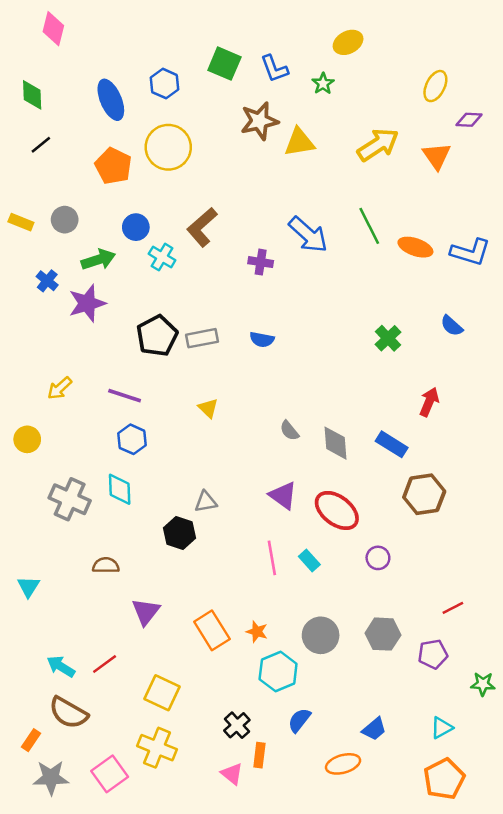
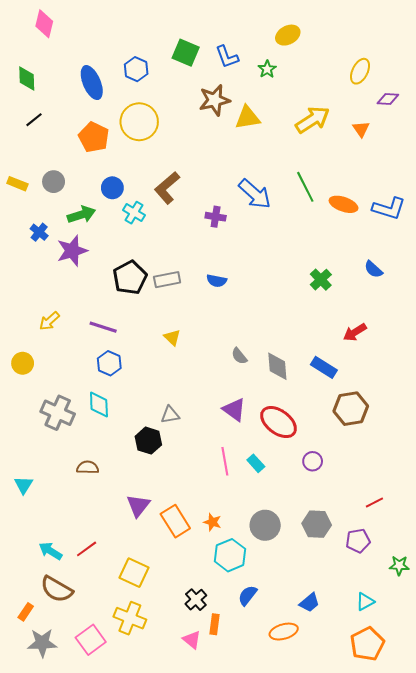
orange triangle: (437, 156) -> (361, 129), size x0.7
red arrow: (429, 402) -> (355, 332), turned -145
purple triangle: (146, 612) -> (138, 506), moved

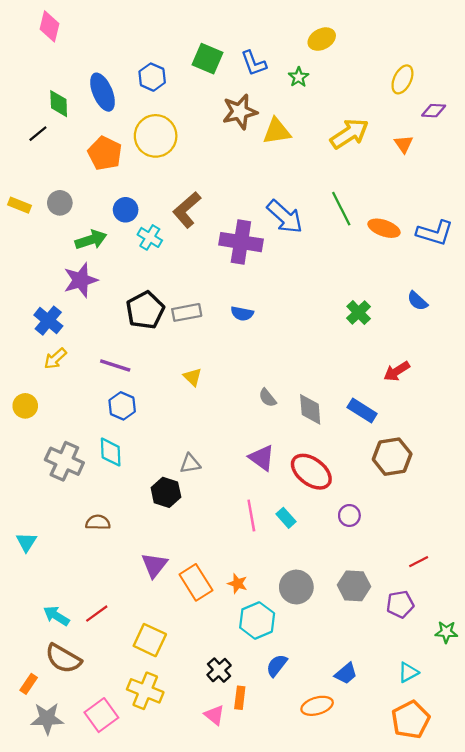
green diamond: (27, 78) -> (59, 104), moved
purple cross: (216, 217) -> (241, 242), size x1.8
blue cross: (39, 232) -> (48, 321), moved, size x1.4

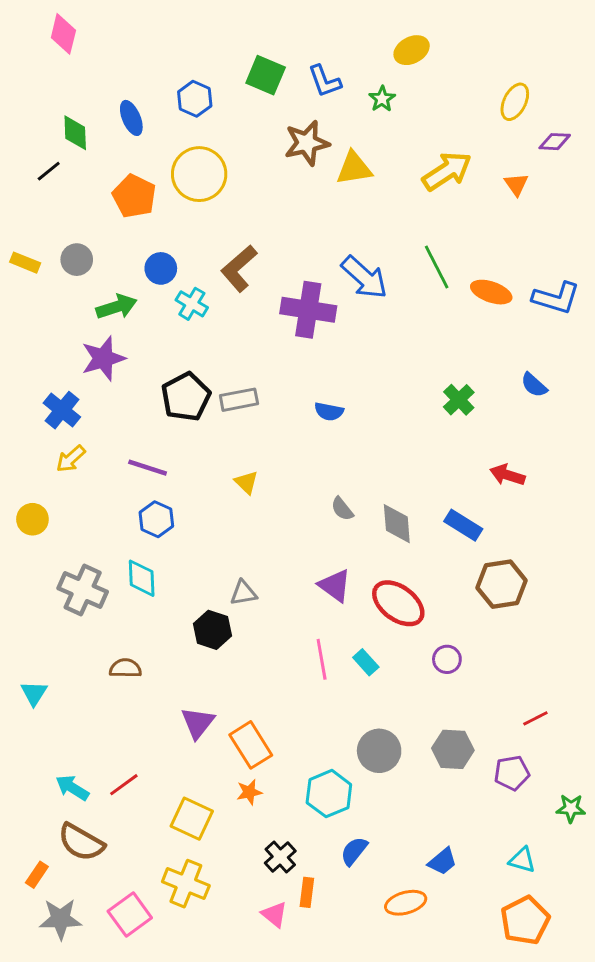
blue ellipse: (103, 92) -> (131, 118), size x0.7
blue semicircle: (242, 314) -> (329, 412), moved
red arrow: (397, 371) -> (507, 475), turned 50
orange star: (237, 584) -> (249, 792), moved, turned -30
cyan triangle: (408, 672) -> (522, 860), turned 45

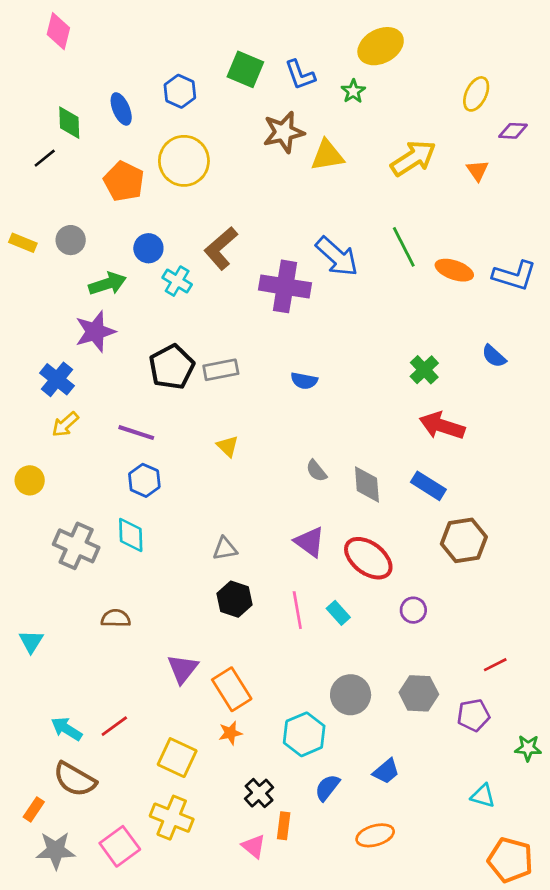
yellow ellipse: (412, 50) -> (381, 46), size x1.4
red arrow: (507, 475) -> (442, 426), moved, size x1.4
black hexagon: (212, 630) -> (234, 599), moved
blue trapezoid: (443, 861) -> (386, 771), moved
orange pentagon: (525, 920) -> (510, 860), moved, turned -30

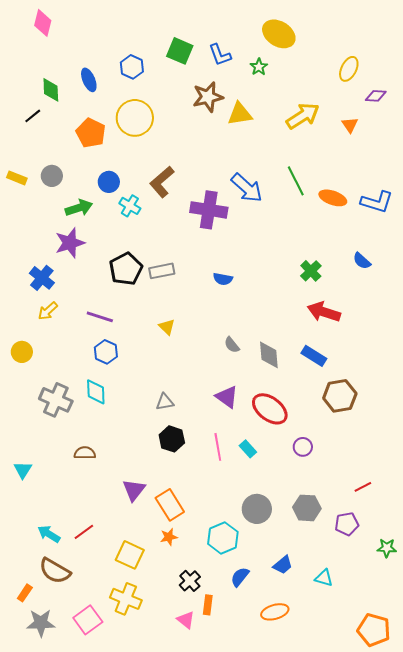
yellow ellipse: (381, 46) -> (279, 34), turned 60
cyan triangle: (483, 796) -> (324, 578), moved

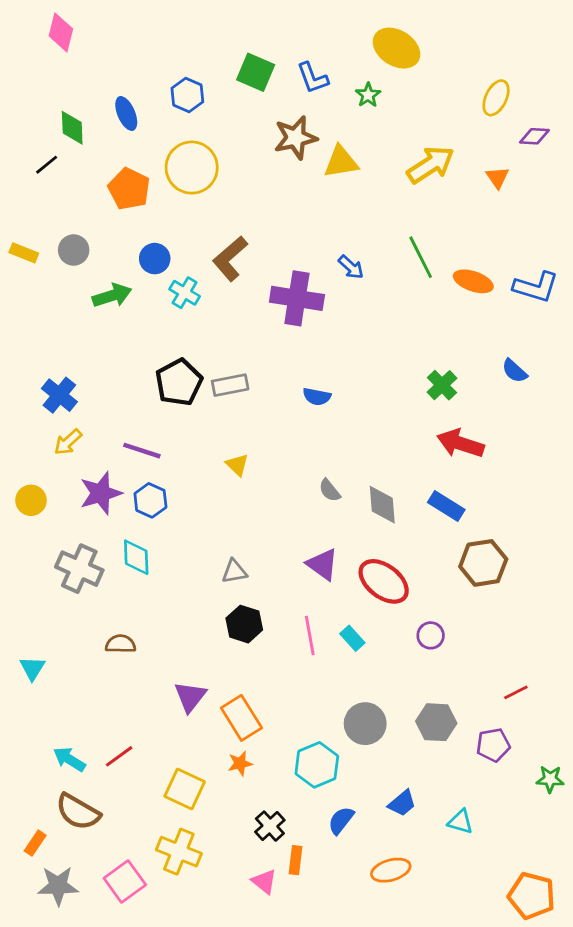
blue arrow: (247, 188) -> (351, 267), size x0.6
purple star: (70, 243) -> (101, 493), moved

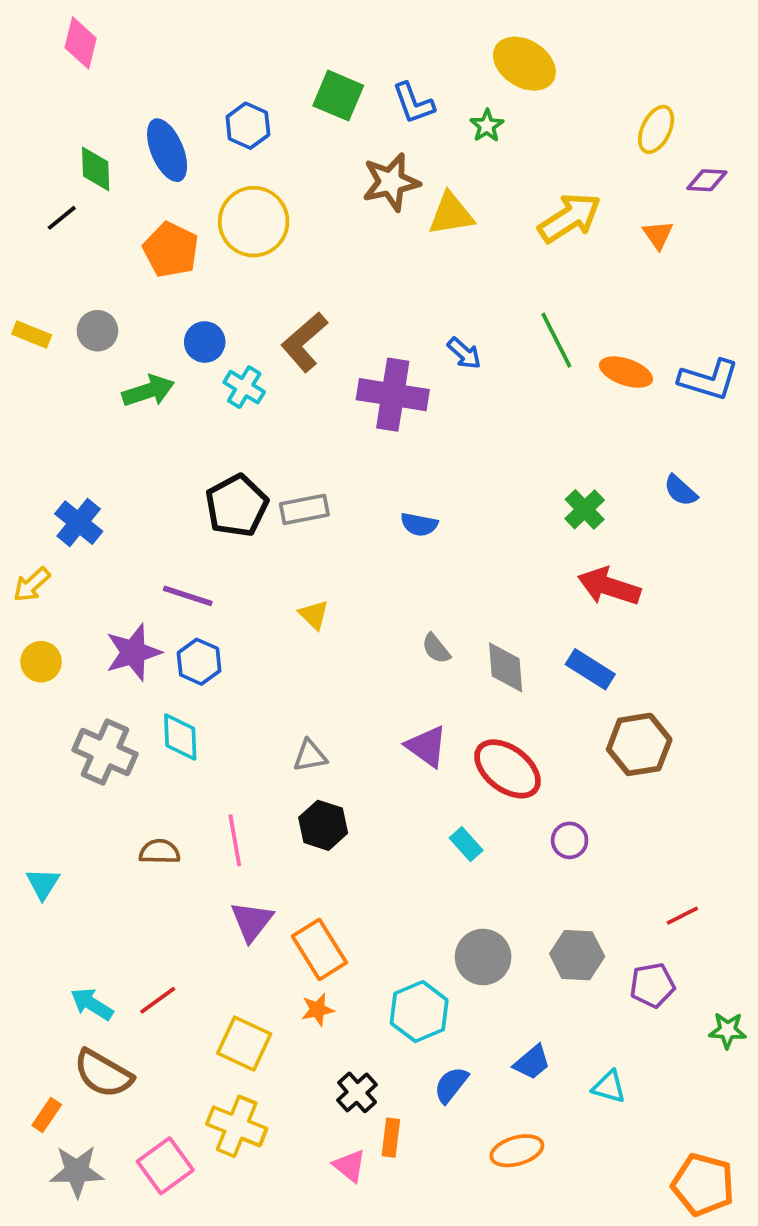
blue ellipse: (126, 113) -> (167, 150), size x1.4
yellow arrow: (68, 442) -> (32, 585), moved
pink line: (310, 635) -> (235, 840), moved

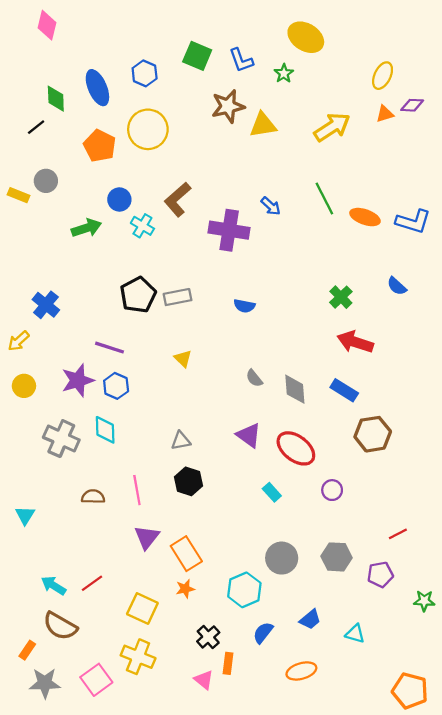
orange triangle: (658, 235) -> (385, 114), moved, turned 48
gray circle: (97, 331) -> (46, 181), moved

